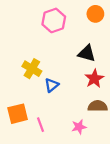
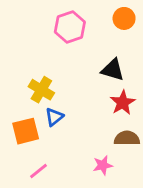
blue triangle: (52, 85) -> (54, 117), moved
orange square: (18, 114) -> (26, 131), moved
pink line: (41, 125) -> (38, 171), moved, turned 72

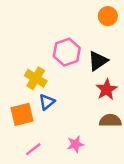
pink hexagon: (70, 27) -> (67, 52), moved
black triangle: (113, 70) -> (98, 61), turned -50
pink star: (103, 165) -> (75, 144), moved

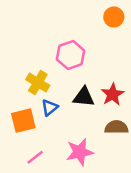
black triangle: (98, 61) -> (84, 97), moved, turned 40
pink star: (75, 144) -> (80, 152), size x1.5

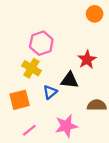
pink hexagon: (71, 55) -> (41, 43), moved
red star: (113, 94) -> (87, 60), moved
blue triangle: (50, 107) -> (50, 92), moved

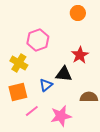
orange circle: (95, 14) -> (78, 13), moved
yellow cross: (32, 68) -> (19, 63), moved
pink line: (29, 130) -> (32, 111), moved

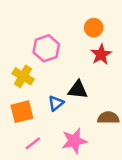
orange circle: (78, 13) -> (94, 28), moved
red star: (80, 55) -> (101, 54), moved
pink line: (32, 111) -> (33, 143), moved

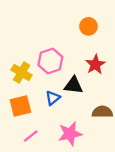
pink hexagon: (46, 48) -> (50, 61), moved
red star: (101, 54) -> (95, 64), moved

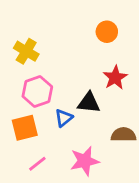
pink hexagon: (50, 61) -> (37, 92), moved
yellow cross: (22, 73) -> (26, 51), moved

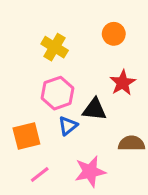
yellow cross: (26, 51) -> (55, 47), moved
pink hexagon: (37, 92) -> (57, 93), moved

